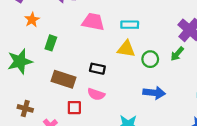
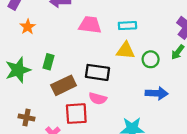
green rectangle: (51, 43) -> (49, 62), moved
black rectangle: (97, 69) -> (97, 72), size x1.5
brown rectangle: (63, 79) -> (64, 85), turned -40
red square: (74, 108) -> (76, 114), size x1.5

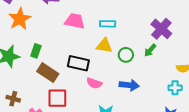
orange star: (28, 27) -> (20, 19), size x1.6
brown rectangle: (64, 85) -> (48, 73), turned 55
pink semicircle: (98, 99) -> (94, 83), moved

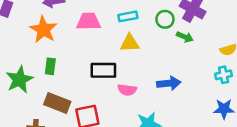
orange star: (20, 19) -> (43, 30), moved
green arrow: (150, 50) -> (185, 37), turned -96
green circle: (126, 55) -> (165, 19), moved
brown rectangle: (48, 73) -> (57, 103), moved

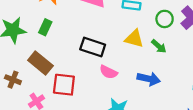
green arrow: (185, 37) -> (159, 46), moved
yellow triangle: (130, 43) -> (134, 39), moved

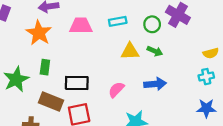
black rectangle: (93, 47) -> (77, 83), moved
pink semicircle: (109, 72) -> (116, 90), turned 126

